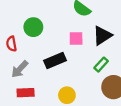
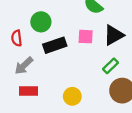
black rectangle: (55, 60) -> (55, 45), moved

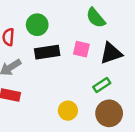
yellow circle: (72, 96) -> (68, 111), moved

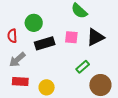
green rectangle: (102, 85) -> (83, 67), moved
yellow circle: (68, 111) -> (47, 87), moved

